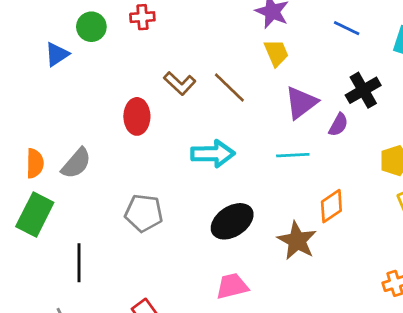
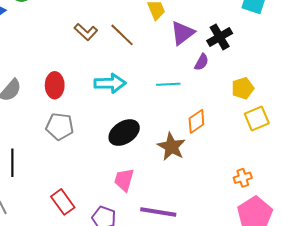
purple triangle: (301, 103) -> (182, 33), moved
red ellipse: (137, 116) -> (55, 85), moved
pink trapezoid: (232, 286) -> (124, 180), turned -60

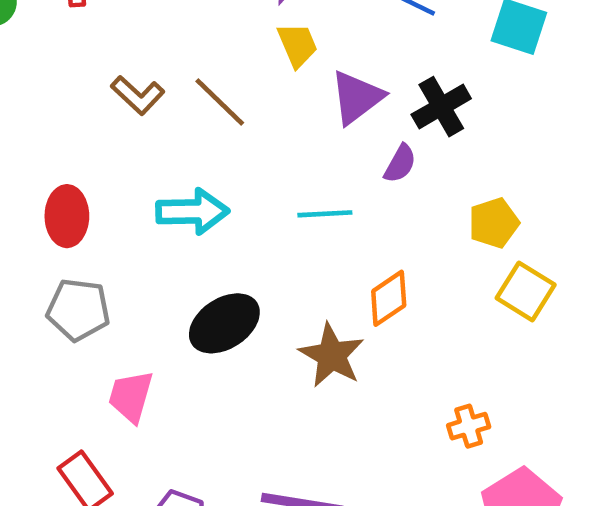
yellow square: (257, 118) -> (526, 291), turned -35
orange cross: (243, 178) -> (469, 426), moved
pink trapezoid: (124, 180) -> (131, 396), moved

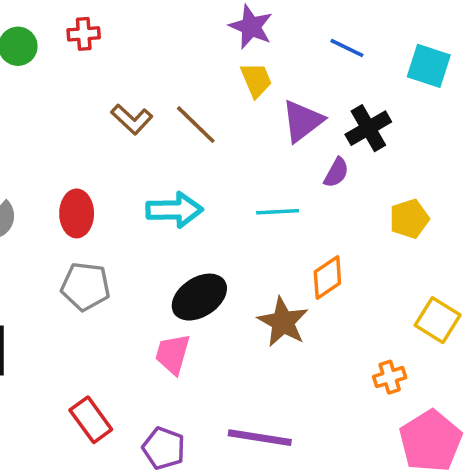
yellow square: (526, 291) -> (438, 320), moved
pink trapezoid: (131, 396) -> (173, 354), moved

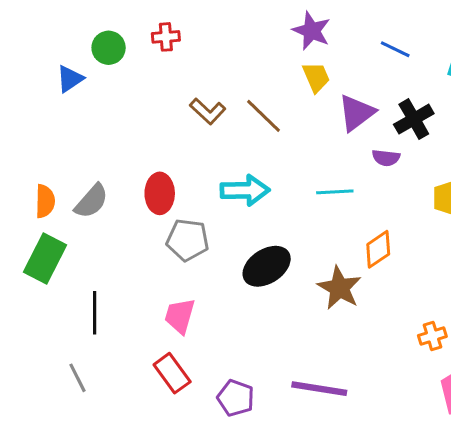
purple semicircle: (336, 173) -> (386, 158), turned 68
gray pentagon: (86, 286) -> (188, 240), moved
pink trapezoid: (173, 354) -> (180, 316), moved

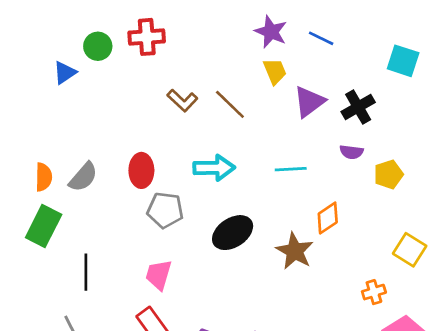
red cross: (166, 37) -> (147, 37), size x1.5
blue line: (395, 49) -> (321, 38), moved
purple semicircle: (386, 158) -> (351, 152), moved

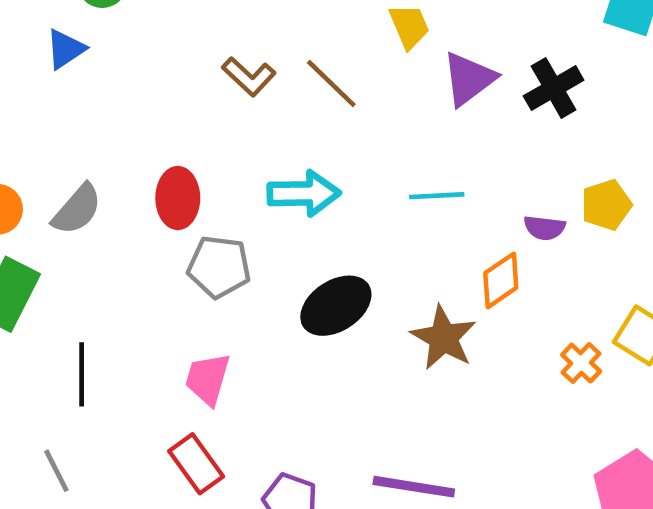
blue triangle: (65, 73) -> (66, 49), moved
purple semicircle: (351, 152) -> (544, 228), moved
orange cross: (374, 292) -> (581, 363), moved, turned -30

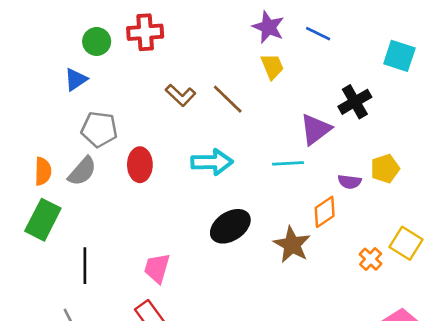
purple triangle: (469, 79) -> (316, 129), moved
gray pentagon: (219, 267) -> (99, 129), moved

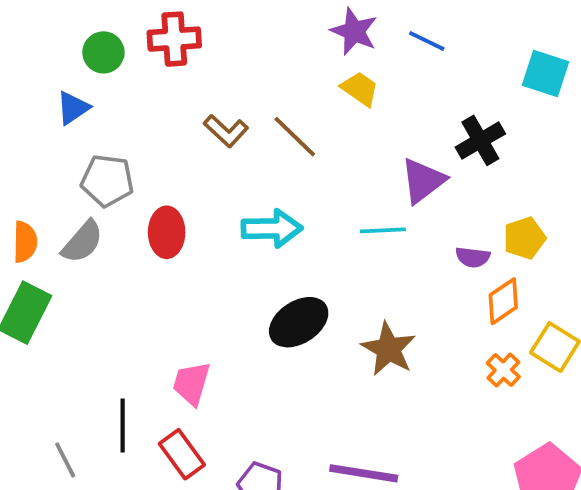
yellow trapezoid: (272, 66) -> (360, 89), turned -32
orange diamond: (325, 212) -> (503, 301), moved
black line: (85, 266) -> (123, 426), moved

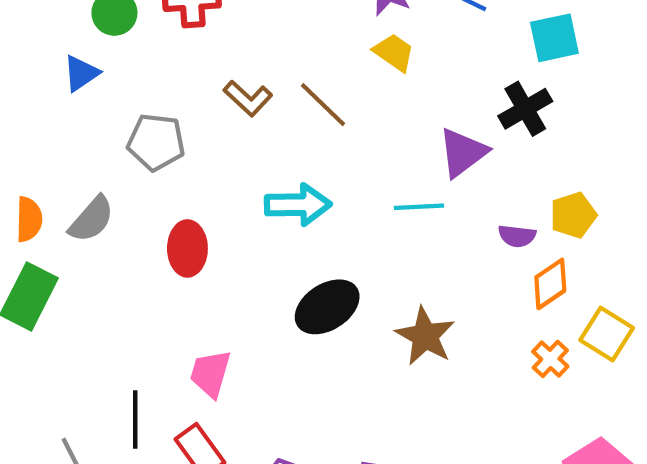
cyan square: (545, 73) -> (554, 38), moved, turned -30
gray pentagon: (107, 181) -> (156, 142), moved
red ellipse: (167, 232) -> (187, 248), moved

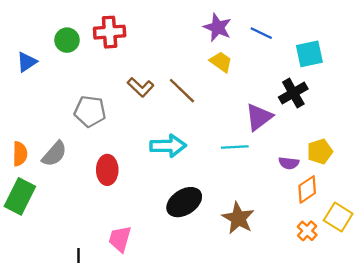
blue triangle: (81, 73) -> (27, 62), moved

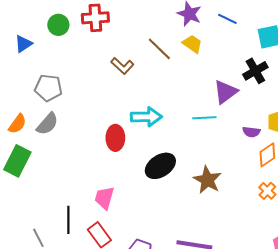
brown line: (182, 91) -> (159, 49), moved
gray pentagon: (90, 111) -> (48, 88), moved
orange semicircle: (20, 154) -> (17, 124), turned 35
red ellipse: (107, 170) -> (115, 138), moved

